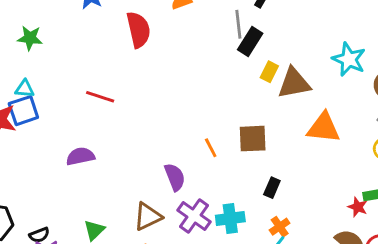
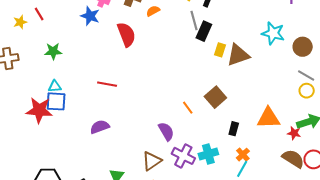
blue square: (23, 111) -> (56, 101), turned 30
orange triangle: (323, 128) -> (268, 118), moved
brown square: (253, 139) -> (215, 97), turned -30

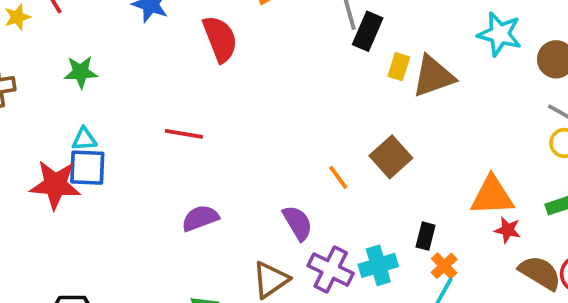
purple semicircle: (100, 127) -> (200, 218), moved
black rectangle: (234, 129) -> (426, 236), moved
red star: (294, 133) -> (508, 230), moved

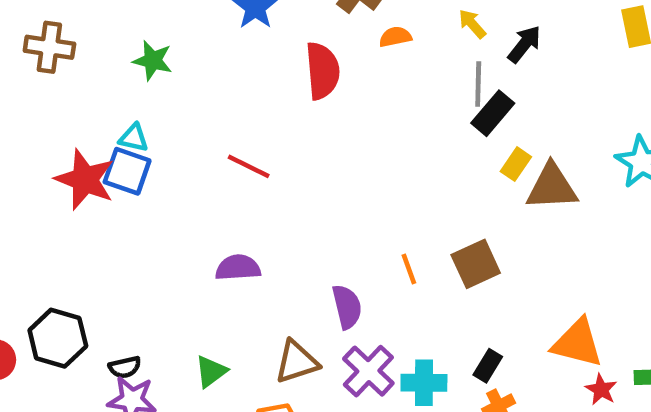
red star: (508, 230) -> (601, 389), moved

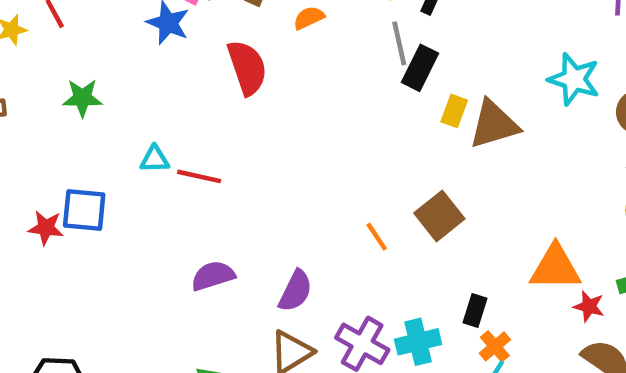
cyan triangle: (134, 138) -> (155, 159), moved
red star: (85, 180) -> (46, 228), size x0.6
purple semicircle: (347, 307) -> (295, 291), moved, turned 54

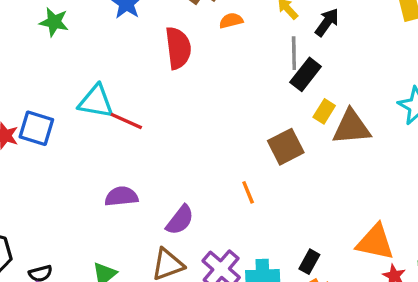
green star: (82, 98) -> (54, 22), moved
cyan triangle: (155, 159) -> (96, 101), size x1.6
brown square: (439, 216) -> (286, 147), moved

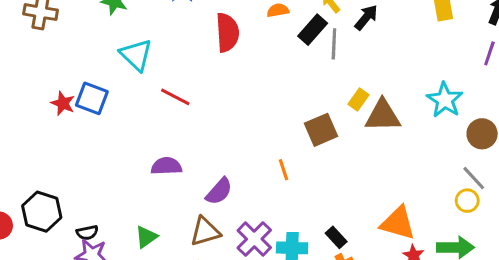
black rectangle: (306, 74) -> (313, 30), moved
cyan triangle: (96, 101) -> (136, 55), moved, turned 30
black rectangle: (309, 262) -> (336, 237), turned -75

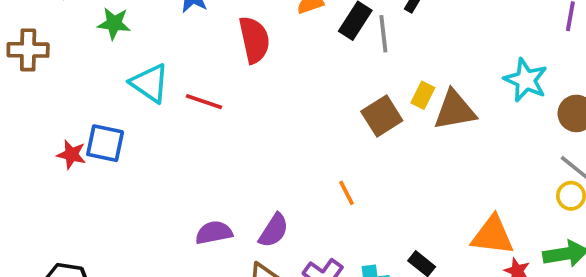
red line: (175, 97) -> (204, 102), moved
brown square: (321, 130) -> (382, 116), moved
purple semicircle: (166, 166) -> (214, 233), moved

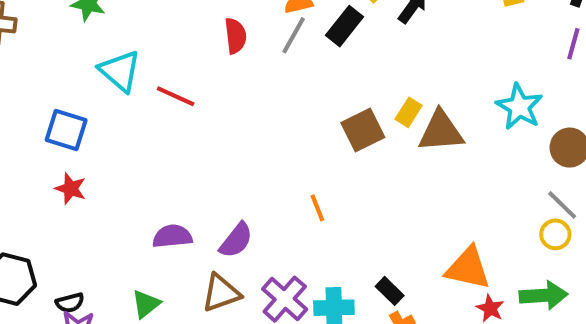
gray line: (383, 34) -> (294, 35), moved, turned 30
red semicircle: (254, 40) -> (235, 36), size x0.7
red star: (71, 155) -> (71, 189), moved

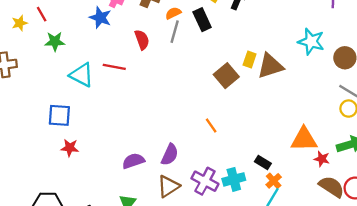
black rectangle: (345, 26) -> (202, 20), turned -50
red line: (176, 96) -> (114, 67), moved

